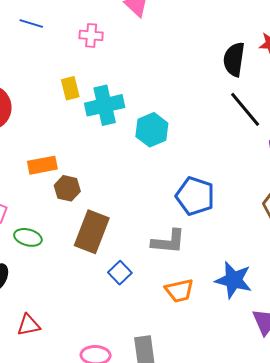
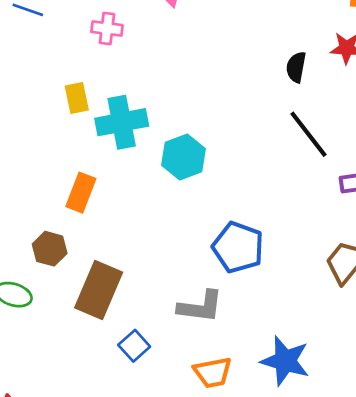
black semicircle: (234, 59) -> (296, 67), size x0.7
orange rectangle: (42, 165) -> (81, 193), moved, turned -60
brown hexagon: (67, 188) -> (50, 249), moved

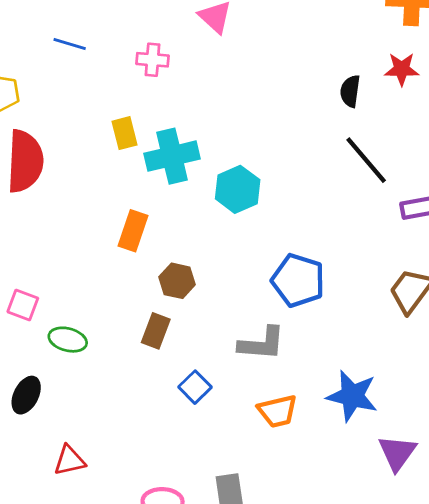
brown hexagon: (50, 249) -> (177, 281), moved
brown rectangle: (99, 290) -> (156, 331), size x0.6

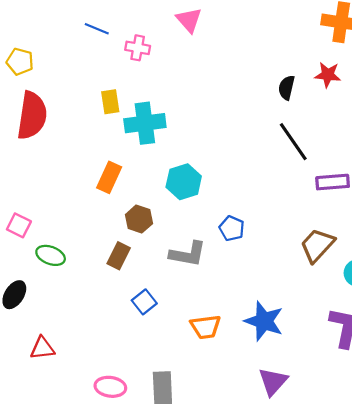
blue line: (70, 44) -> (97, 29), moved
cyan hexagon: (238, 189) -> (184, 182), moved
blue pentagon: (298, 280) -> (232, 228), size x0.6
gray L-shape: (262, 344) -> (188, 254), moved
purple triangle: (397, 453) -> (273, 381), moved

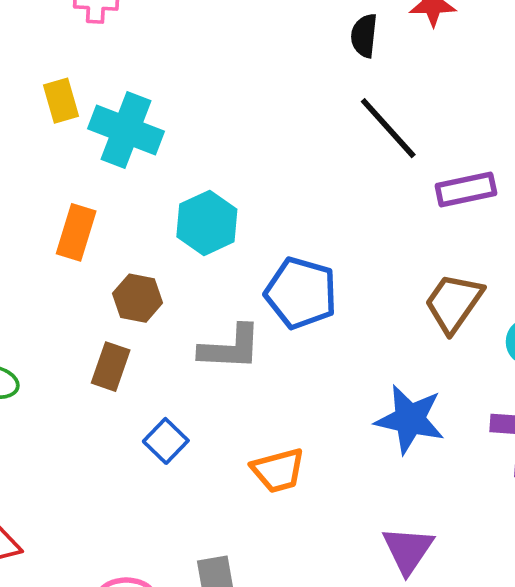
cyan cross: (145, 123) -> (126, 130), turned 36
blue pentagon: (232, 228) -> (301, 293), size x1.6
blue star: (264, 321) -> (410, 419), moved

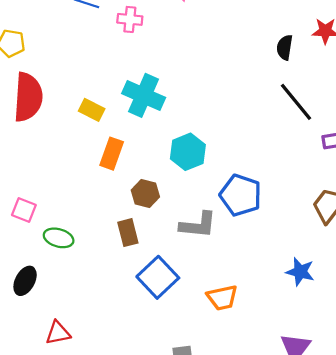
yellow rectangle: (61, 101) -> (92, 110), moved, turned -50
brown rectangle: (111, 367) -> (128, 233), turned -36
blue star: (410, 419) -> (300, 272), size x0.7
blue square: (166, 441) -> (158, 277), size x1.6

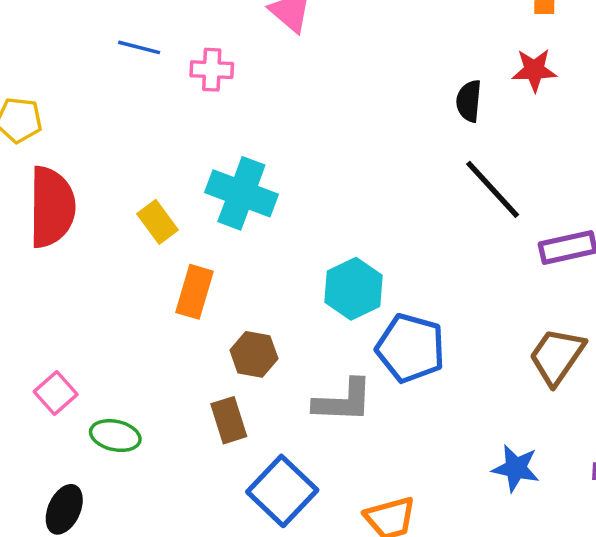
yellow rectangle: (92, 110) -> (157, 222), turned 30
cyan hexagon: (188, 152) -> (353, 289), moved
pink square: (24, 210) -> (56, 393), turned 30

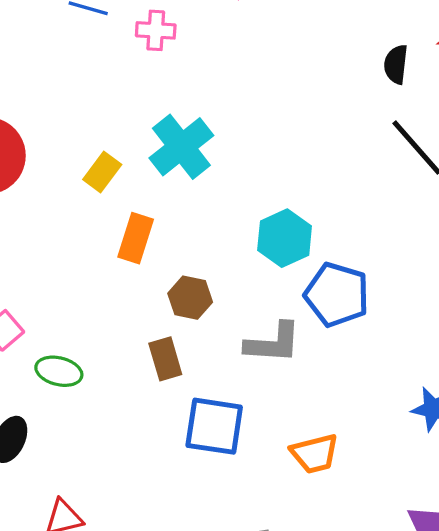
cyan cross: (241, 193) -> (181, 147), turned 30
yellow rectangle: (157, 222) -> (102, 172), turned 72
blue square: (282, 491) -> (214, 426), turned -36

